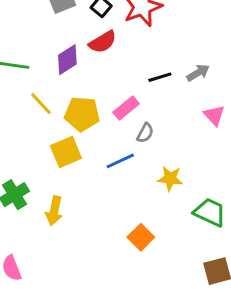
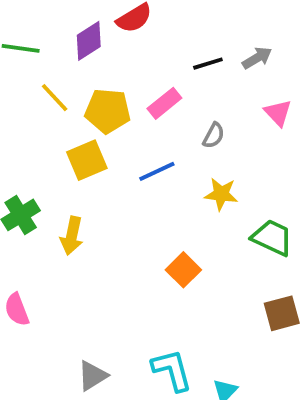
gray semicircle: (145, 133) -> (214, 135), moved

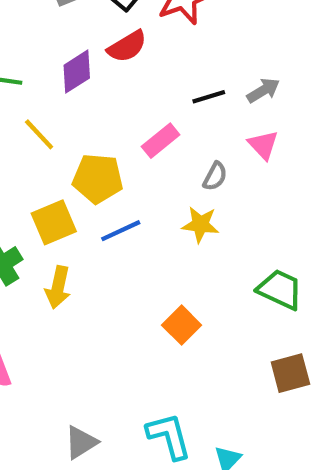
yellow pentagon: (108, 111) -> (98, 178), moved
pink triangle: (278, 113) -> (263, 145), moved
yellow square: (87, 160) -> (54, 222), moved
blue line: (157, 171) -> (121, 231), moved
yellow star: (221, 194) -> (200, 224), moved

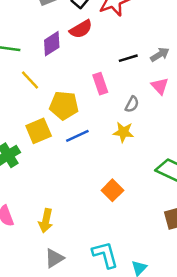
pink rectangle: (161, 141) -> (100, 84), turned -70
yellow arrow: (58, 287) -> (46, 221), moved

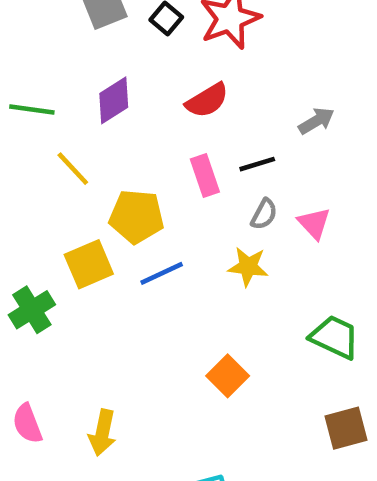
red semicircle: (81, 29) -> (207, 100), moved
black line: (128, 58) -> (257, 164), moved
pink triangle: (160, 86) -> (314, 223), moved

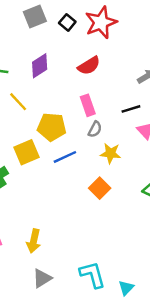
black line: (257, 164) -> (131, 109), moved
gray semicircle: (264, 214) -> (95, 129), moved
orange square: (228, 376) -> (100, 188), moved

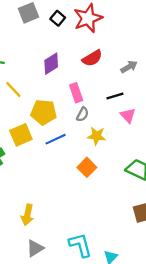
purple diamond: (40, 66) -> (51, 64), moved
red semicircle: (89, 66) -> (92, 58), moved

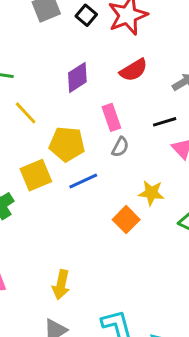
yellow star: (97, 136) -> (151, 193), moved
yellow arrow: (27, 215) -> (61, 285), moved

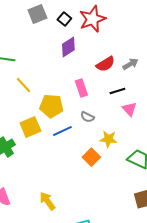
red semicircle: (134, 70) -> (105, 64), moved
purple diamond: (77, 77) -> (68, 47), moved
gray semicircle: (120, 147) -> (87, 117), moved, turned 88
yellow arrow: (61, 285) -> (47, 201), turned 132

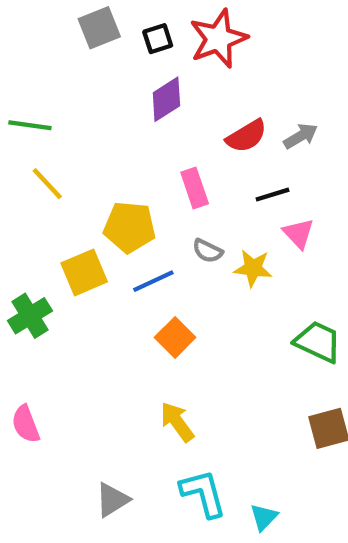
black square: (64, 19) -> (158, 39), turned 32
yellow line: (23, 85) -> (47, 184), moved
yellow star: (108, 139) -> (253, 268), moved
orange square: (91, 157) -> (175, 337), moved
yellow arrow: (47, 201) -> (177, 422), moved

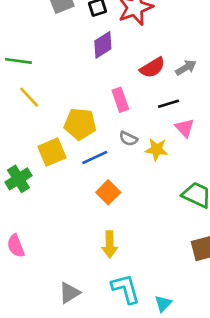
yellow arrow: (177, 422) -> (110, 245), turned -145

